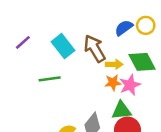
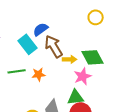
yellow circle: (146, 25) -> (96, 17), moved
blue semicircle: (124, 28) -> (41, 29), moved
orange star: (113, 83) -> (39, 74), moved

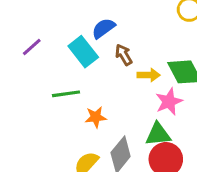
brown arrow: (54, 46) -> (124, 55), size x0.6
orange star: (39, 74) -> (96, 117), moved

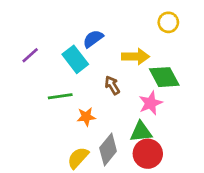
brown arrow: (124, 55) -> (112, 85), moved
yellow arrow: (149, 75) -> (135, 57), moved, size x1.4

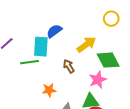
yellow arrow: (135, 57) -> (86, 45), turned -36
cyan rectangle: (75, 59) -> (41, 47), turned 42
green line: (60, 96) -> (29, 62), moved

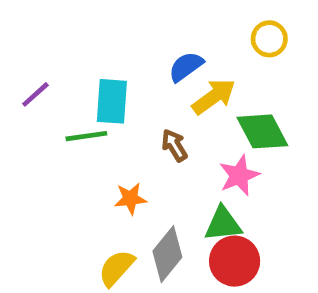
blue semicircle: (54, 31) -> (186, 67), moved

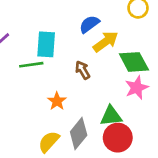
pink star: (239, 175) -> (137, 88), moved
orange star: (130, 199) -> (57, 101), turned -30

